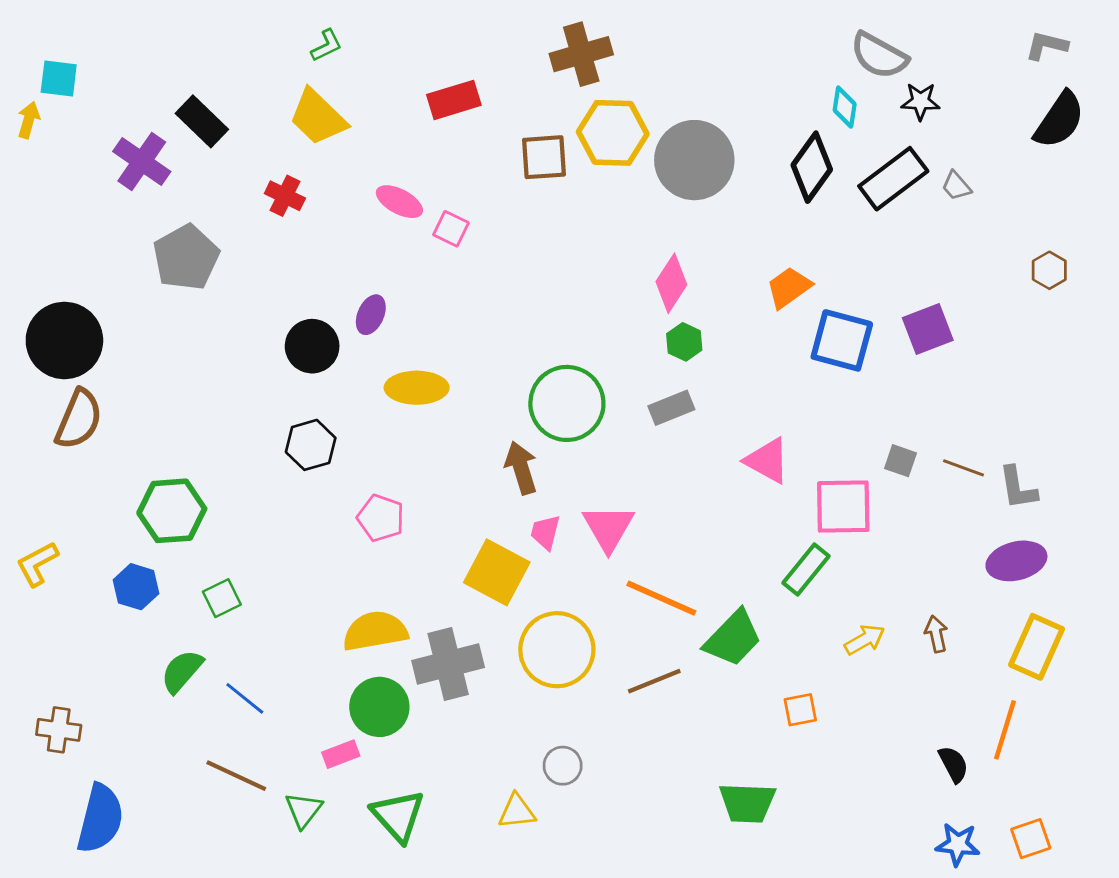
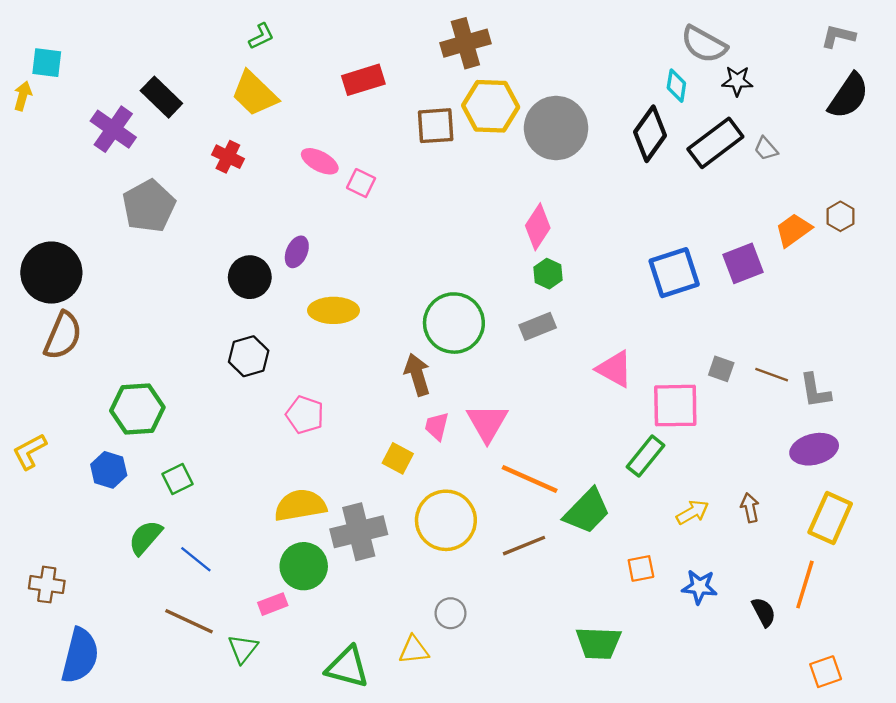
orange trapezoid: (789, 287) -> (793, 230), moved
blue square: (842, 340) -> (674, 273), turned -33
yellow square: (497, 572) -> (398, 458), size x0.6
green triangle: (398, 816) -> (347, 667), moved, turned -33
blue star: (958, 844) -> (699, 587), moved

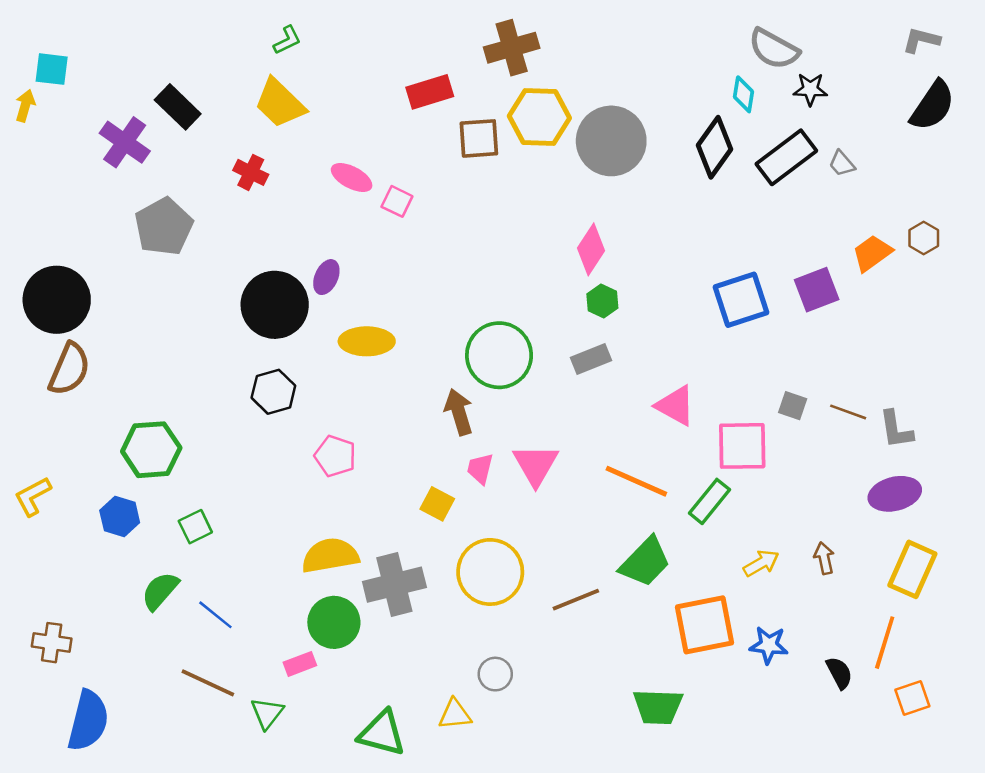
red rectangle: (363, 80) -> (430, 92), moved
black circle: (250, 277) -> (275, 305), size x1.4
orange line: (530, 479) -> (636, 481), moved
orange square: (641, 568) -> (704, 625), size x2.0
orange square: (826, 672) -> (912, 698), moved

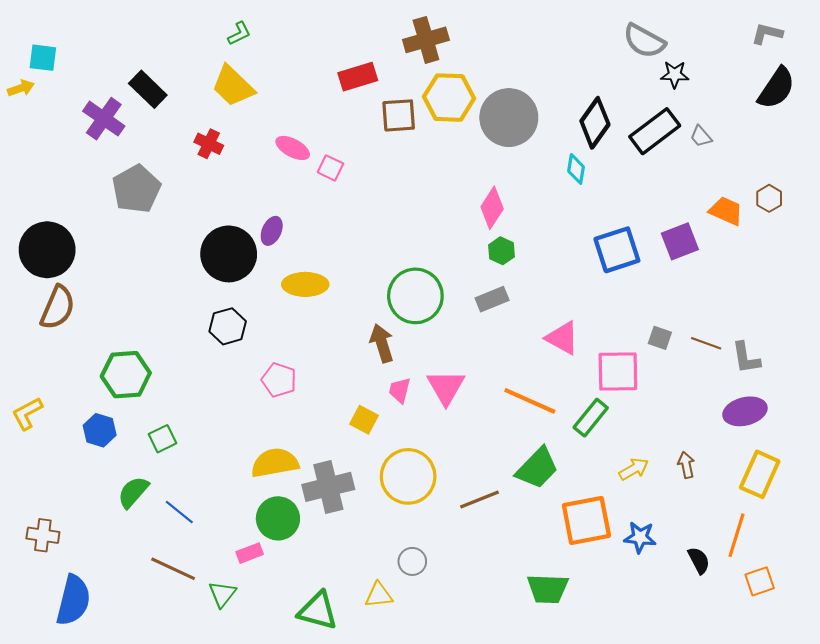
cyan diamond: (744, 94) -> (576, 169), moved
yellow arrow: (25, 106) -> (21, 88), turned 55
orange trapezoid: (872, 253) -> (726, 211), turned 60

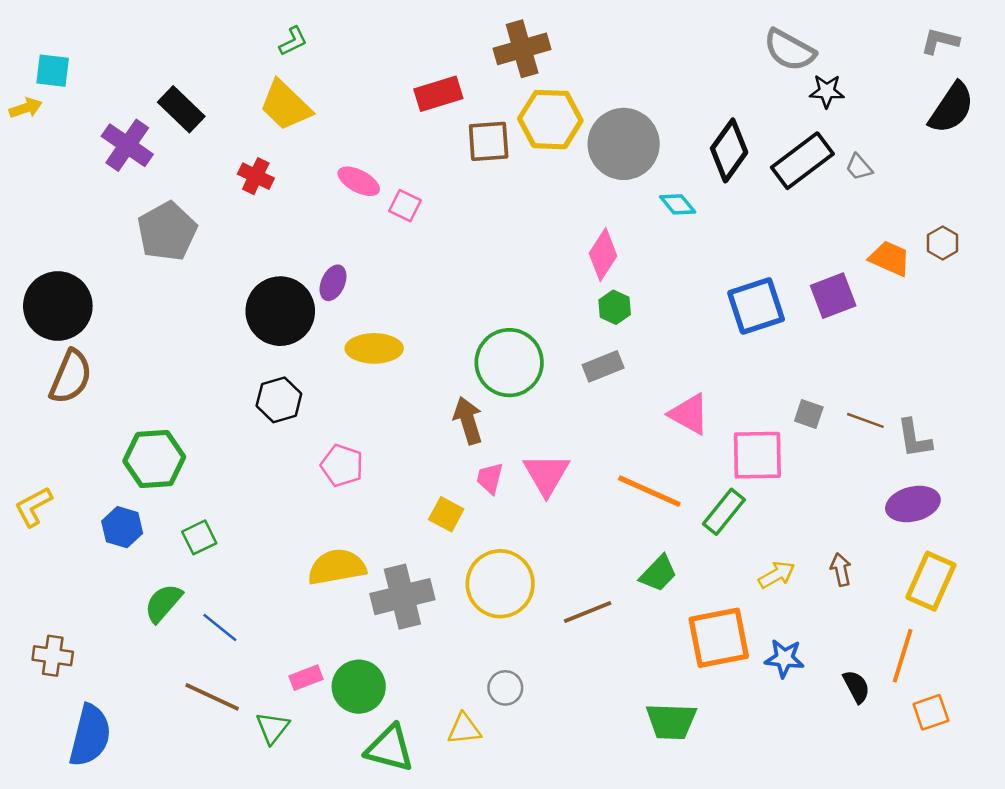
cyan diamond: (576, 169) -> (678, 204), moved, turned -48
green trapezoid: (537, 468) -> (658, 573), size x0.7
green circle: (278, 518) -> (359, 687), moved

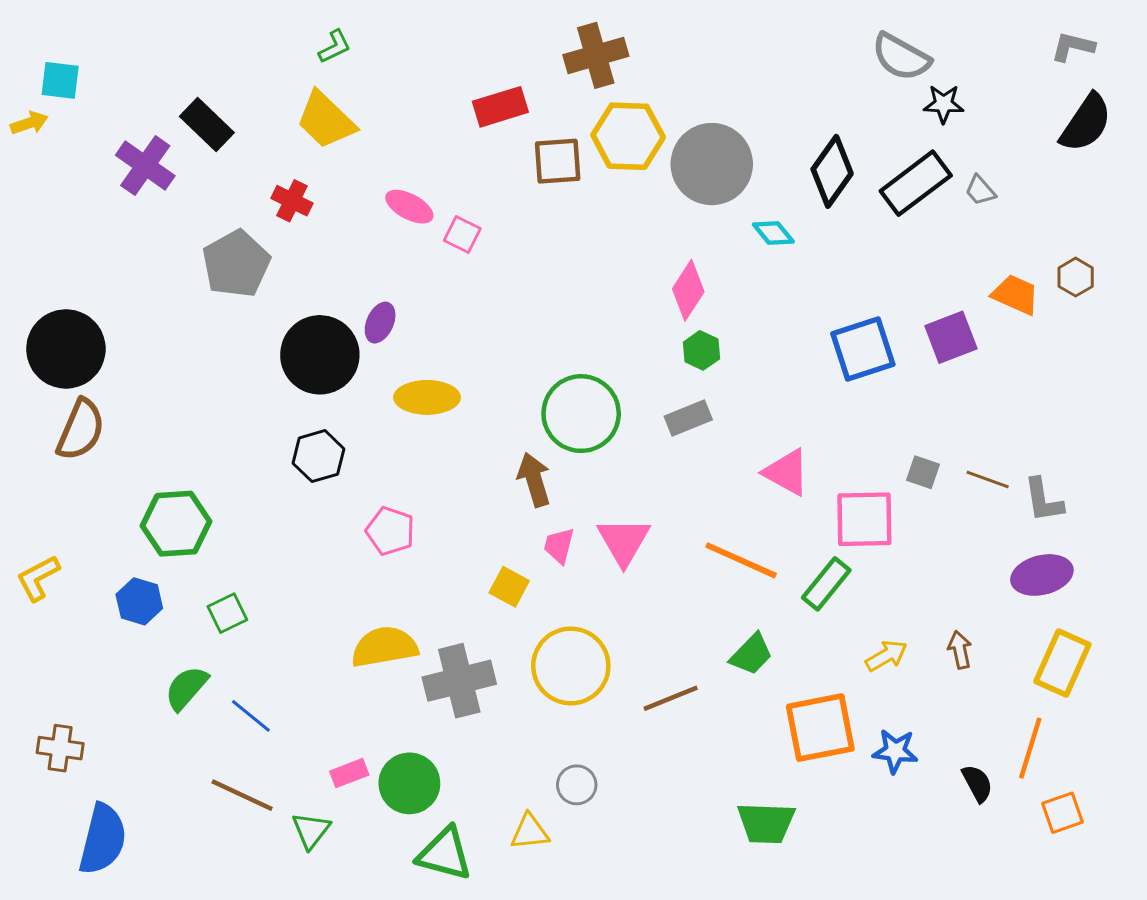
gray pentagon: (167, 231) -> (236, 264), moved

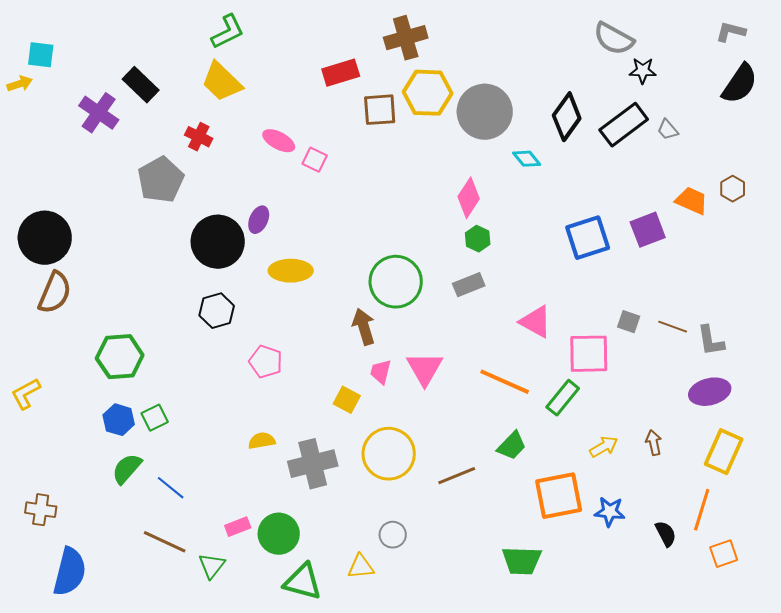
green L-shape: (335, 47) -> (228, 32), size x1.5
blue hexagon: (139, 601) -> (119, 420), moved
yellow semicircle: (384, 647) -> (262, 441), size x0.6

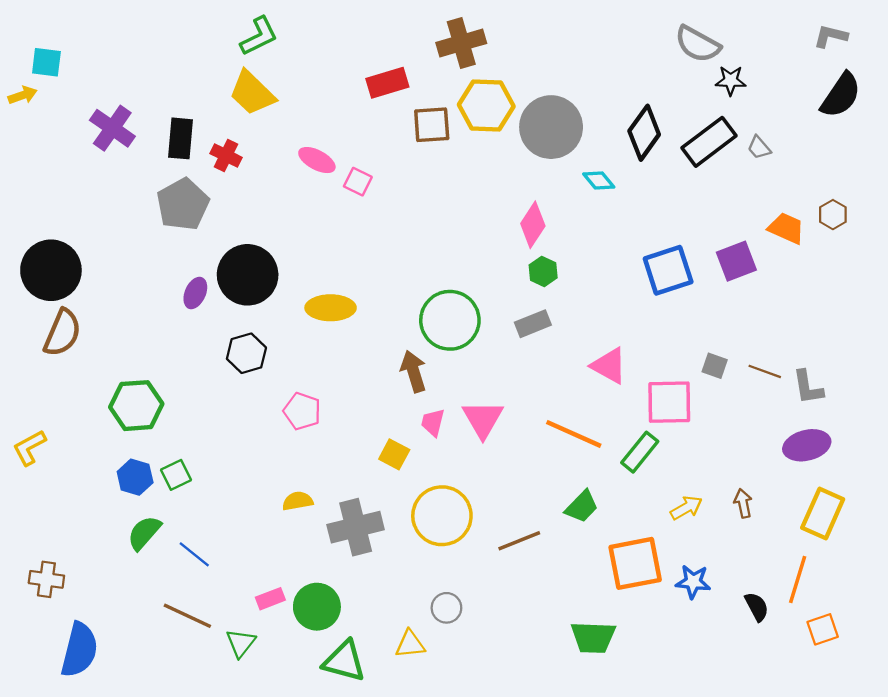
black rectangle: (141, 85) -> (181, 138), moved, turned 51
purple ellipse: (259, 220) -> (195, 293), moved

